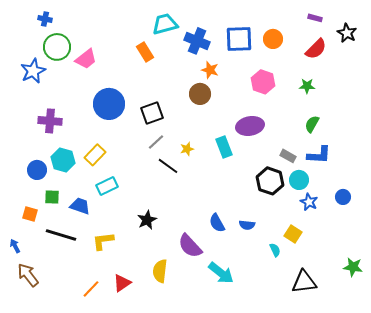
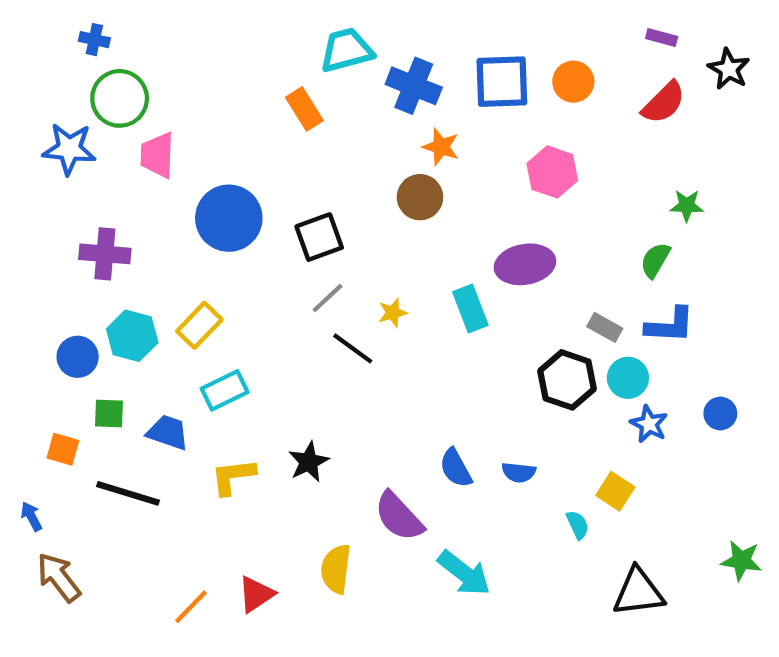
pink trapezoid: (86, 59) -> (157, 155), moved, turned 130
blue star: (33, 71) -> (69, 149), turned 30
green star: (307, 86) -> (687, 206), moved
yellow L-shape: (103, 241) -> (233, 477), moved

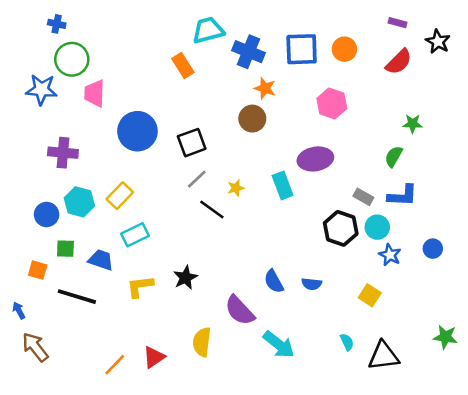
cyan semicircle: (578, 525) -> (347, 342), moved

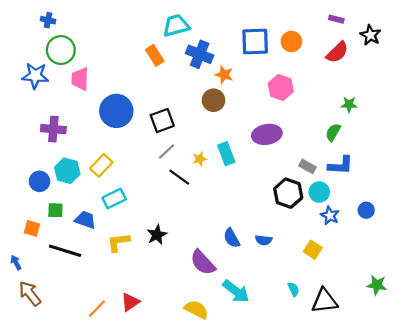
blue cross: (249, 52) -> (200, 54), moved
cyan rectangle: (283, 185) -> (226, 154), moved
yellow semicircle: (202, 342) -> (196, 310), moved, turned 110

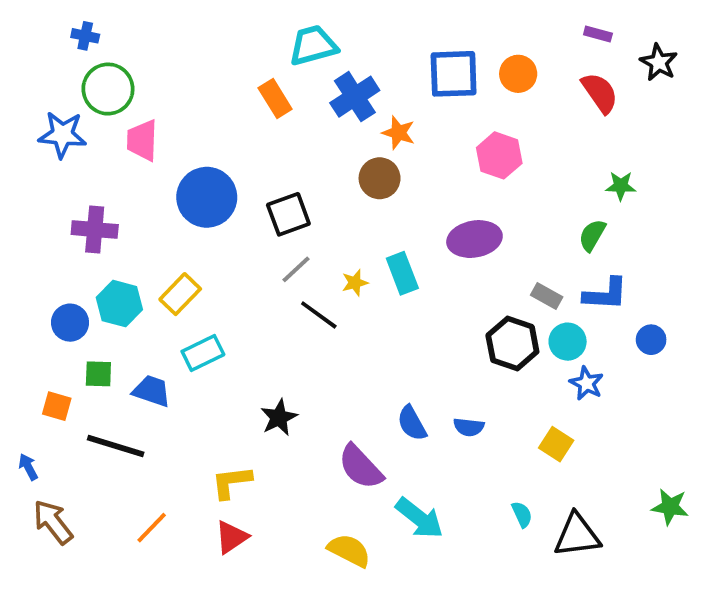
red semicircle: (337, 52) -> (600, 93), turned -80
blue cross: (200, 54) -> (355, 97), turned 35
blue circle: (366, 210) -> (651, 340), moved
yellow L-shape: (118, 242) -> (231, 482), moved
orange line: (97, 308) -> (152, 528), moved

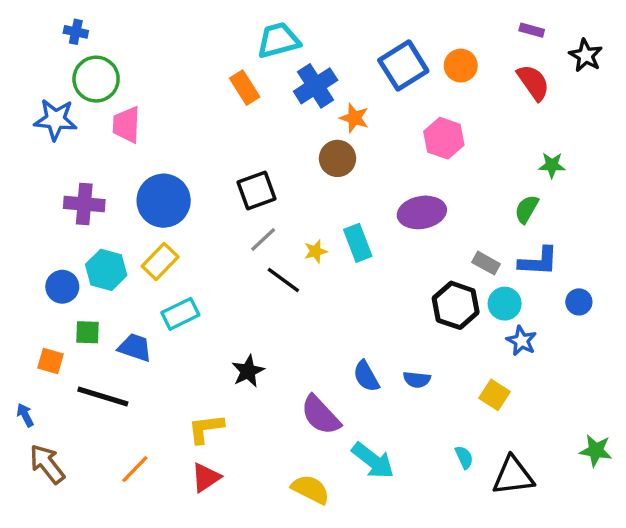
blue square: (454, 74) -> (403, 66), turned -30
blue circle: (207, 197) -> (164, 201), moved

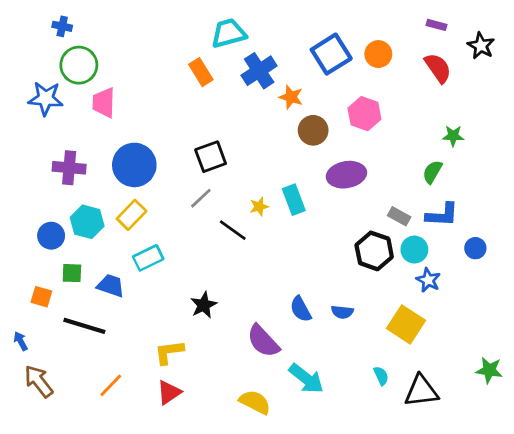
brown circle: (337, 158) -> (313, 130), moved
gray line: (263, 239) -> (201, 198), moved
yellow square: (494, 395) -> (406, 324), size x1.5

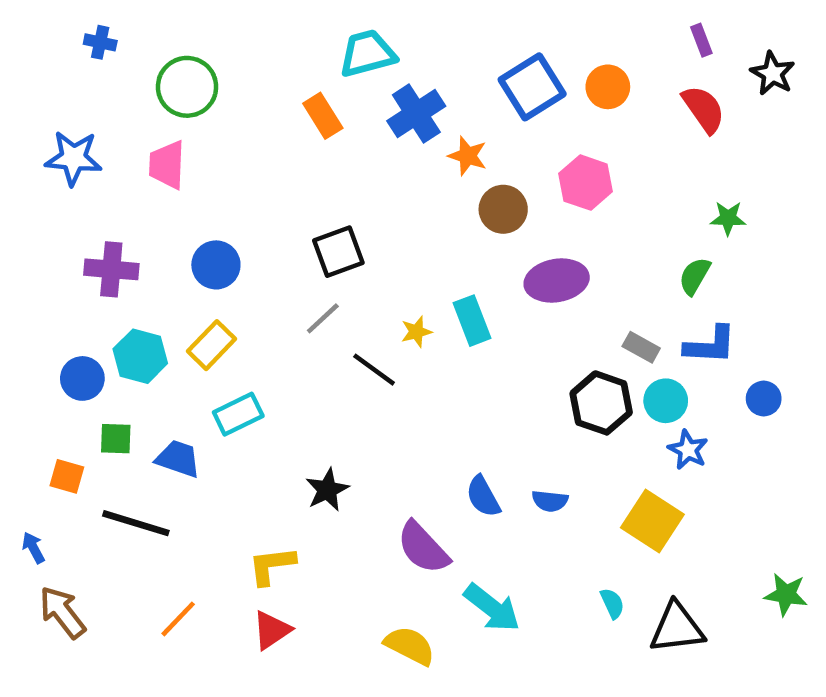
purple rectangle: (437, 25) -> (701, 40), turned 54
green circle: (79, 65) -> (187, 87), moved
blue circle: (134, 165) -> (216, 265), size x0.7

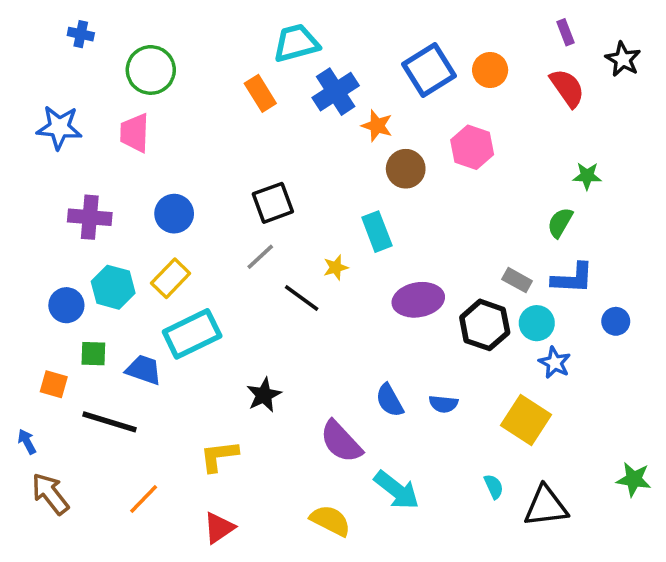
purple ellipse: (557, 281) -> (418, 300), moved
cyan rectangle: (472, 321) -> (377, 232), moved
cyan rectangle: (238, 414) -> (192, 334), size x1.4
red triangle: (272, 630) -> (219, 528), moved

